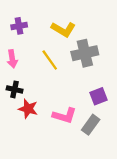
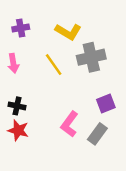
black cross: (15, 89) -> (17, 106), moved
red star: (28, 109) -> (18, 130), moved
pink L-shape: (64, 116) -> (69, 124), turned 110

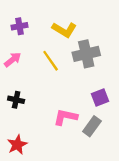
pink arrow: (13, 63) -> (13, 60), turned -120
pink L-shape: (69, 124) -> (66, 117), turned 65
red star: (18, 130) -> (17, 145), moved, turned 30

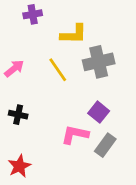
purple cross: (20, 26) -> (33, 14), moved
yellow L-shape: (64, 30) -> (74, 34), turned -30
purple square: (100, 97) -> (99, 112), moved, turned -30

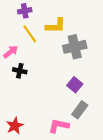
yellow line: (58, 70) -> (30, 34), moved
black cross: (18, 115) -> (20, 71), moved
pink L-shape: (75, 134) -> (59, 126), moved

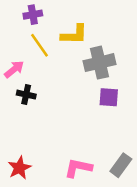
purple square: (75, 85) -> (109, 97), moved, turned -35
gray rectangle: (80, 110) -> (121, 165), moved

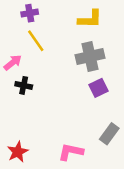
yellow L-shape: (74, 35) -> (90, 19), moved
purple square: (109, 97) -> (98, 88), turned -30
gray rectangle: (121, 165) -> (109, 134), moved

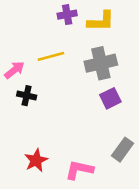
purple cross: (30, 13) -> (67, 15), moved
yellow line: (36, 41) -> (51, 56), moved, turned -70
red star: (18, 152) -> (36, 160), moved

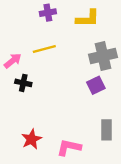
purple cross: (67, 15) -> (48, 13), moved
gray cross: (101, 63) -> (103, 56), moved
gray rectangle: (122, 150) -> (106, 130), turned -36

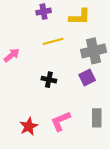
yellow line: (44, 49) -> (53, 41), moved
black cross: (23, 83) -> (49, 80), moved
pink L-shape: (69, 147) -> (61, 121), moved, turned -35

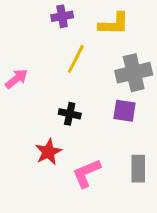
yellow line: (53, 41) -> (76, 59), turned -48
purple square: (87, 77) -> (125, 111), turned 35
red star: (29, 126) -> (48, 152), moved

